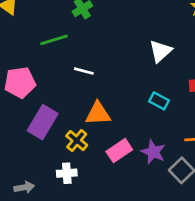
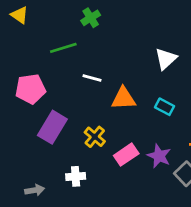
orange triangle: (98, 114) -> (123, 98), moved
yellow cross: (77, 141) -> (95, 137), moved

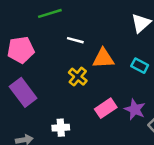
purple rectangle: (52, 127) -> (23, 92), moved, turned -68
yellow cross: (95, 137) -> (78, 77), moved

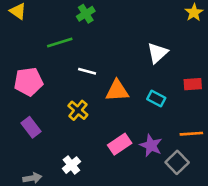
yellow cross: (78, 77) -> (78, 110), moved
purple rectangle: (23, 92) -> (31, 127), size x0.7
white cross: (61, 128) -> (71, 165), turned -35

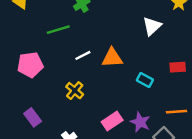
white triangle: (157, 53) -> (152, 26), moved
white line: (87, 71) -> (83, 55), turned -42
orange triangle: (117, 91) -> (112, 58), moved
purple rectangle: (31, 127) -> (33, 117), moved

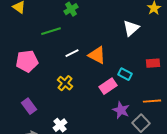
orange triangle: (112, 58) -> (97, 55), turned 30
pink rectangle: (112, 121) -> (108, 86), moved

